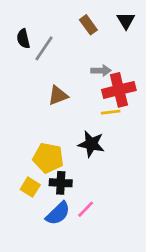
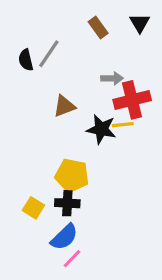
black semicircle: (23, 39) -> (26, 60), moved
black star: (91, 144) -> (101, 129), moved
yellow pentagon: (48, 158) -> (72, 175), moved
pink line: (86, 209) -> (72, 259), moved

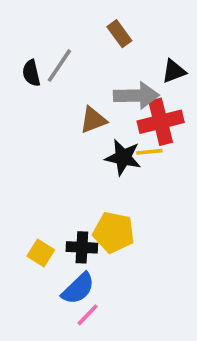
black triangle: (140, 23) -> (174, 71), moved, turned 40
gray arrow: (112, 78) -> (136, 96), size x1.6
brown triangle: (64, 106) -> (93, 120), moved
yellow pentagon: (72, 175) -> (114, 232), moved

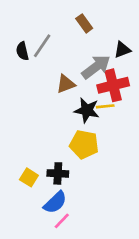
gray arrow: (136, 96) -> (96, 67), turned -36
yellow pentagon: (114, 232) -> (84, 145), moved

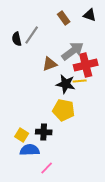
black triangle: (122, 50) -> (90, 15), moved, turned 40
blue semicircle: (55, 202) -> (30, 150), moved, turned -138

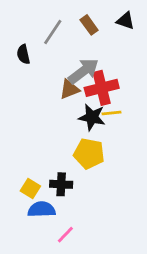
gray line: (32, 35) -> (53, 32), moved
gray arrow: (73, 51) -> (83, 71), moved
red cross: (86, 65) -> (102, 88), moved

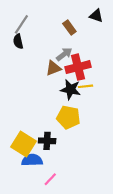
brown rectangle: (89, 25) -> (69, 28), moved
gray line: (53, 32) -> (21, 24), moved
gray arrow: (83, 71) -> (64, 54), size x0.7
yellow square: (30, 189) -> (24, 144), size x1.6

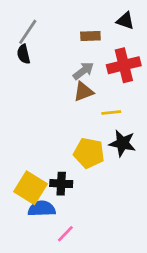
brown rectangle: (69, 28) -> (90, 36), turned -56
red cross: (78, 67) -> (124, 65), moved
brown triangle: (53, 68) -> (83, 92), moved
black star: (71, 90) -> (122, 143), moved

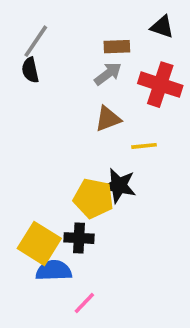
red cross: (124, 65) -> (160, 85), turned 32
gray arrow: (83, 71) -> (108, 74), moved
black star: (122, 143) -> (119, 186), moved
yellow pentagon: (89, 153) -> (93, 198), moved

